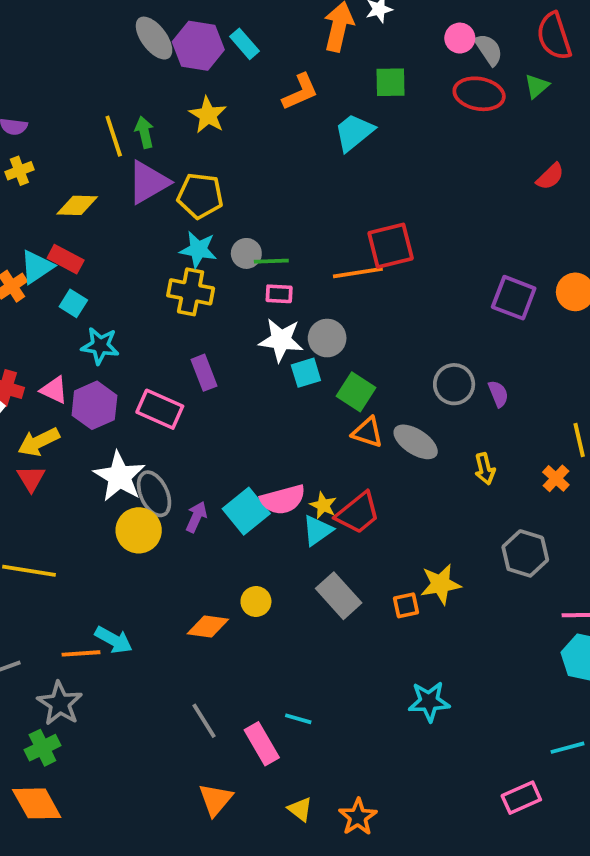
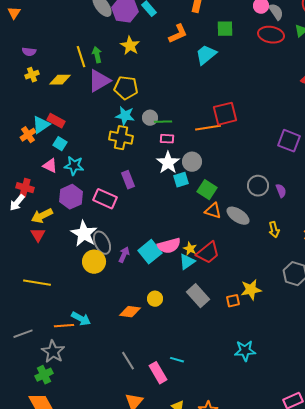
yellow diamond: (77, 205) -> (60, 80), moved
white star: (281, 340) -> (168, 163), turned 30
pink triangle: (54, 390) -> (50, 166), moved

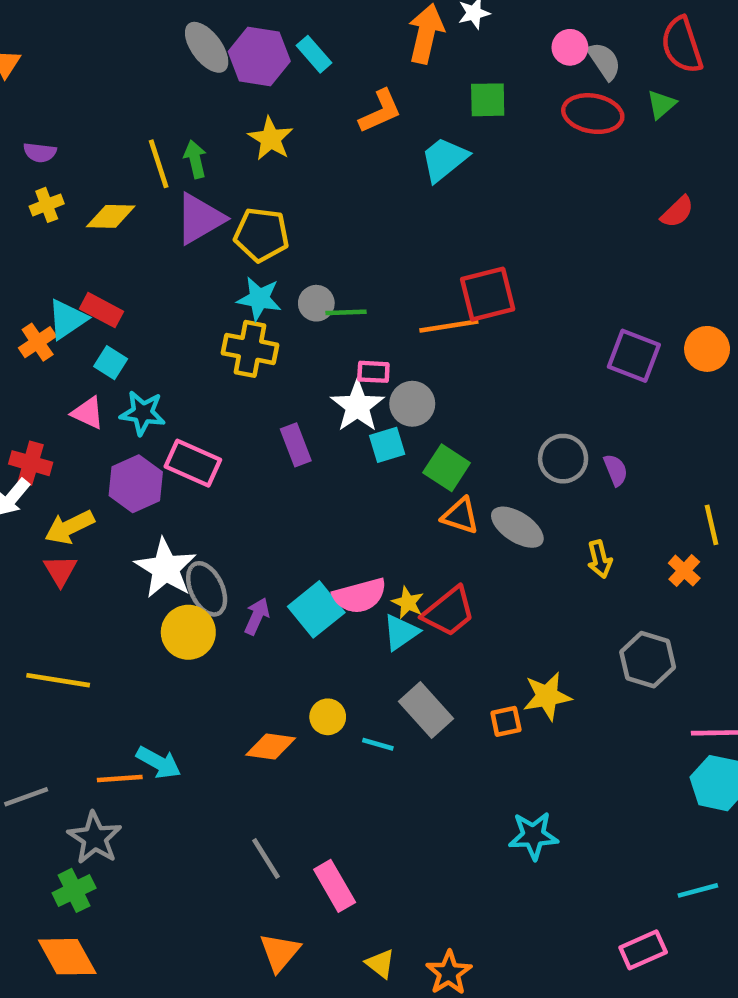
pink rectangle: (167, 139) -> (373, 372), moved
purple rectangle: (128, 180) -> (296, 445), moved
pink rectangle: (105, 199) -> (193, 463), moved
cyan line: (177, 360) -> (378, 744), moved

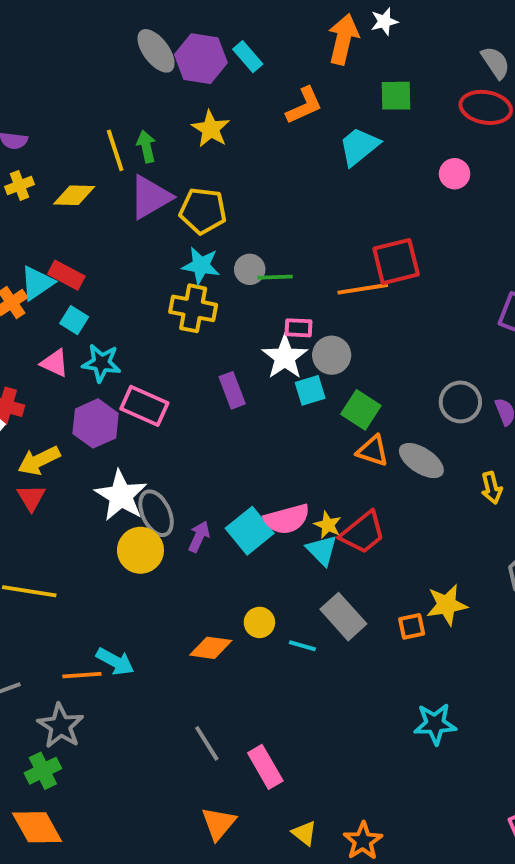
pink circle: (570, 47) -> (455, 174), moved
cyan triangle: (401, 632) -> (322, 550), turned -40

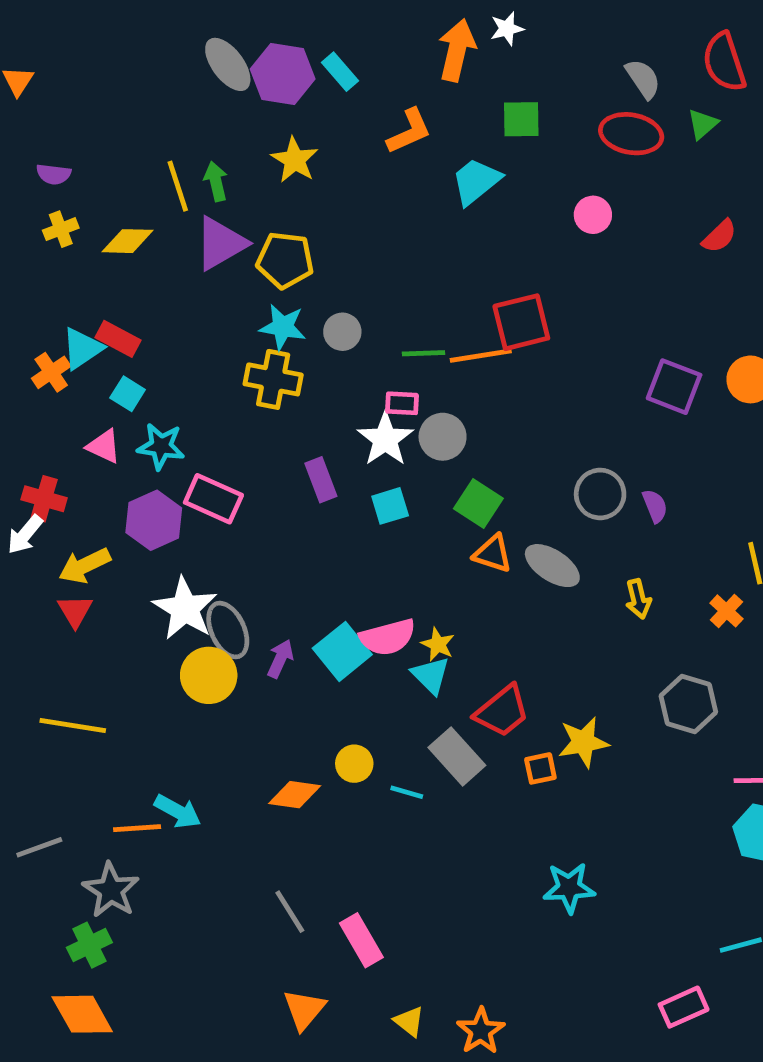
green line: (275, 277) -> (423, 353), moved
cyan square: (310, 390) -> (390, 506), moved
red trapezoid: (363, 533) -> (502, 711), moved

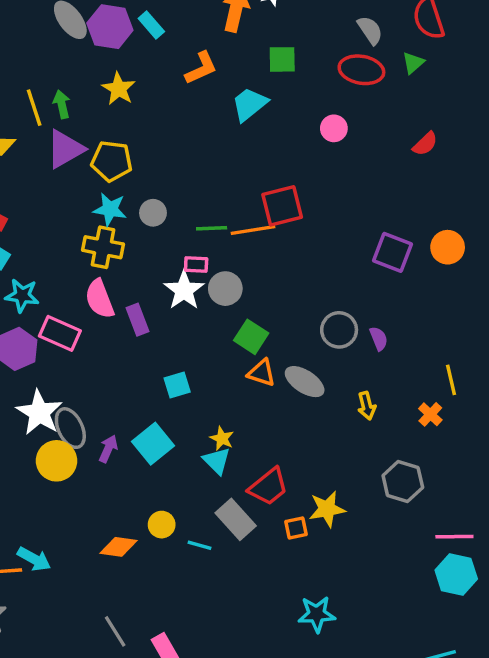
cyan square: (390, 506) -> (177, 385), moved
pink semicircle: (388, 637) -> (100, 299), moved, turned 84

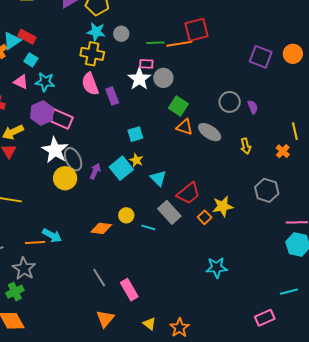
pink rectangle: (60, 333) -> (61, 119), moved
yellow star: (222, 438) -> (136, 160), moved
orange square: (296, 528) -> (205, 217), turned -32

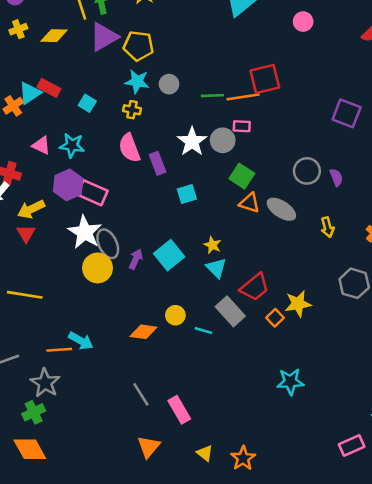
yellow cross: (92, 54) -> (132, 110), size x0.6
cyan square: (31, 60) -> (87, 103), moved
pink rectangle: (146, 64) -> (242, 126), moved
cyan square: (135, 134) -> (187, 194), moved
yellow star: (136, 160) -> (212, 245), moved

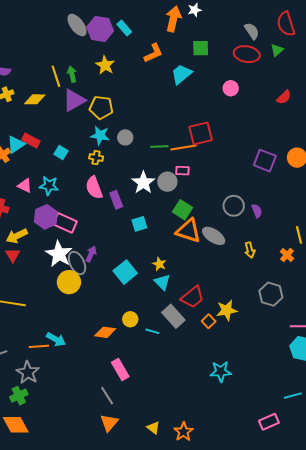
orange triangle: (249, 203) -> (189, 231), size x1.5
purple arrow: (136, 259) -> (91, 254), moved
gray line: (141, 394) -> (107, 396), moved
pink rectangle: (179, 410) -> (120, 369), moved

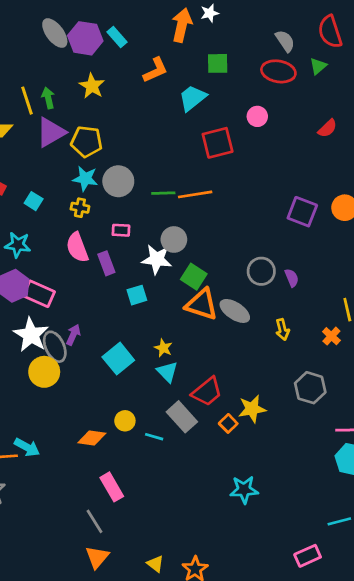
red square: (201, 133) -> (218, 143), moved
gray circle: (125, 137) -> (118, 181), size x1.5
pink rectangle: (182, 171) -> (121, 230), moved
white star: (143, 183) -> (157, 259), moved, turned -30

